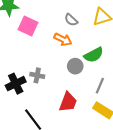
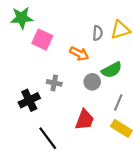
gray semicircle: (71, 20) -> (98, 33), moved, turned -128
gray cross: (37, 75) -> (54, 83), moved

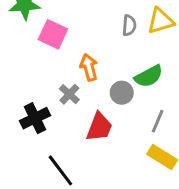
orange arrow: (79, 54) -> (89, 67), moved, turned -132
gray cross: (54, 83) -> (69, 94), turned 32
red trapezoid: (85, 120) -> (99, 127), moved

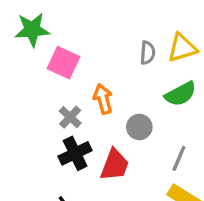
green semicircle: (149, 76) -> (181, 94), moved
gray cross: (69, 94) -> (70, 117), moved
black cross: (35, 118) -> (75, 153), moved

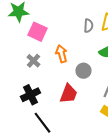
gray cross: (70, 117) -> (33, 61), moved
black cross: (75, 153) -> (30, 95), moved

